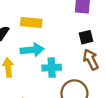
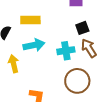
cyan cross: (52, 68) -> (66, 51), moved

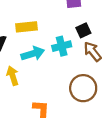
cyan cross: (66, 51) -> (62, 46), moved

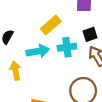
yellow rectangle: (26, 27) -> (51, 25), moved, turned -42

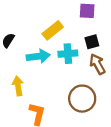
yellow arrow: (15, 71) -> (18, 86), moved

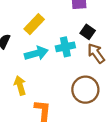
yellow rectangle: (53, 30) -> (34, 24), moved
black square: (92, 42) -> (88, 32), turned -32

